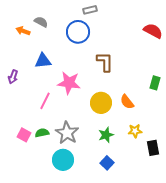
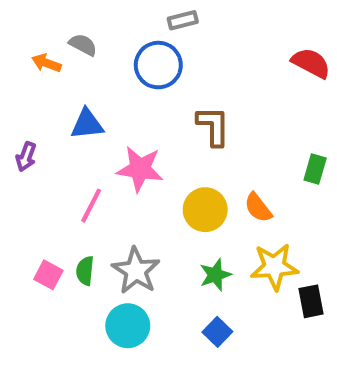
yellow star: (135, 131) -> (274, 267), size x1.6
green semicircle: (42, 133) -> (85, 271), turned -72

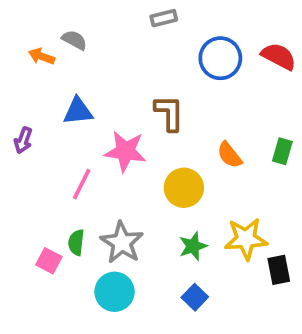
blue circle: (158, 65) -> (220, 58), moved
brown L-shape: (213, 126) -> (169, 113), moved
orange semicircle: (258, 208) -> (229, 155), moved
pink square: (48, 275) -> (49, 261), moved

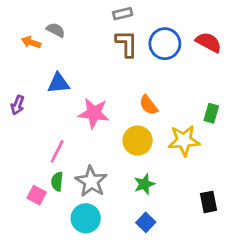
brown L-shape: (169, 113) -> (127, 44), moved
orange semicircle: (229, 155) -> (148, 105), moved
pink line: (82, 184) -> (57, 151), moved
yellow star: (246, 239) -> (184, 141), moved

